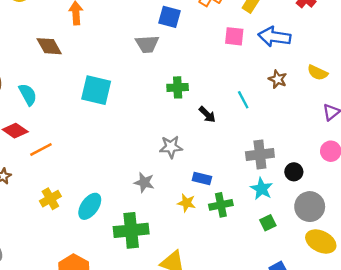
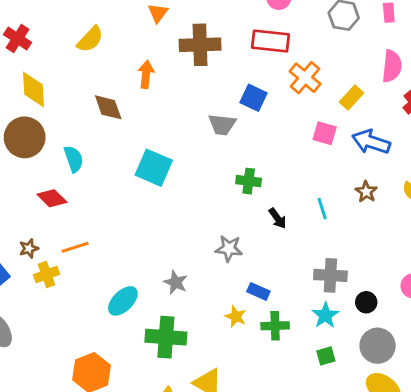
orange line: (41, 149) -> (75, 247), moved
gray star: (144, 182) -> (176, 282), moved
yellow cross: (50, 199) -> (46, 274), moved

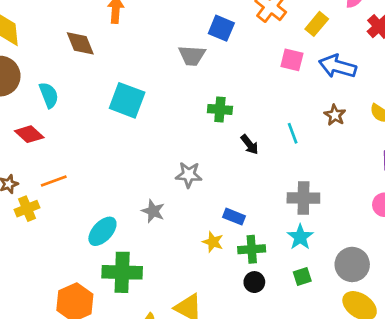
gray star: (229, 249) -> (189, 175), moved
black circle: (366, 302) -> (254, 282), moved
green cross: (166, 337) -> (122, 272), moved

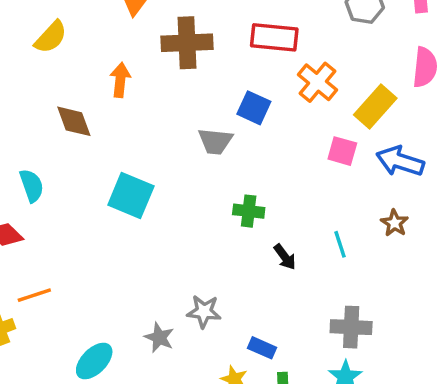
yellow rectangle: (317, 24) -> (375, 106), size x1.4
gray star: (189, 175) -> (204, 312), moved

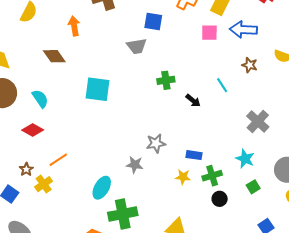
gray cross: (351, 327) -> (258, 121), moved, turned -35

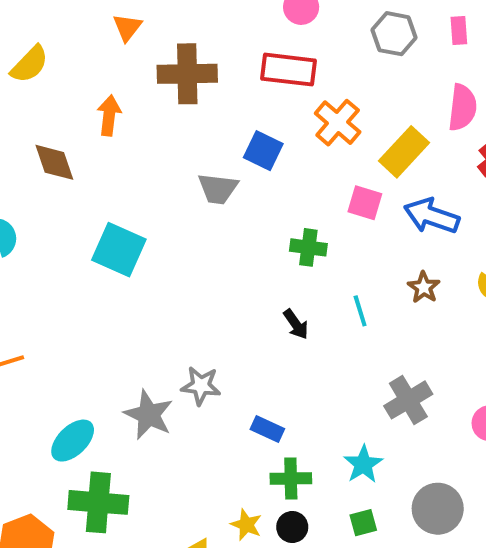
green cross: (166, 80) -> (308, 247), moved
gray star: (135, 165) -> (149, 415), size x1.4
yellow star: (183, 177) -> (246, 525), moved

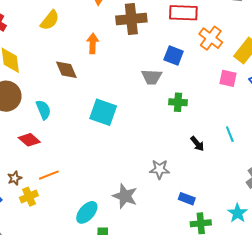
green cross: (308, 247) -> (178, 102), moved
gray star: (201, 386) -> (160, 169), moved

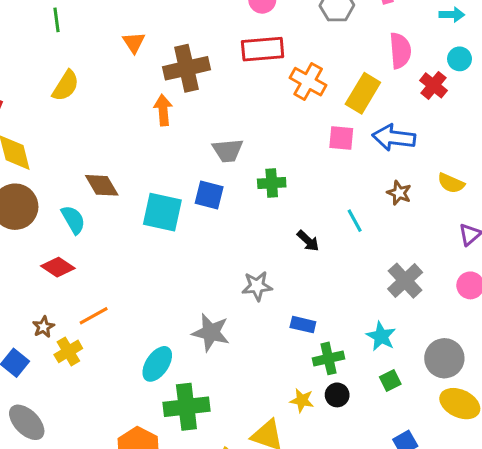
orange arrow: (93, 43) -> (163, 110), moved
blue square: (174, 56) -> (209, 195), moved
brown diamond: (66, 70) -> (102, 185), moved

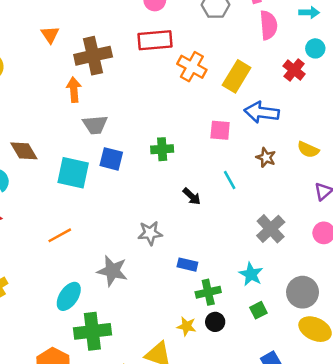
pink semicircle: (400, 51) -> (268, 25), moved
pink square: (341, 138) -> (220, 130), moved
gray trapezoid: (228, 150) -> (95, 125), moved
orange line: (94, 316) -> (60, 235), moved

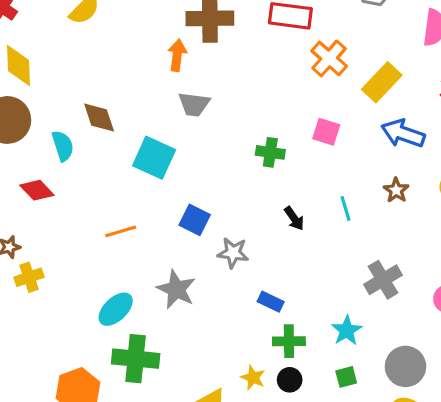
pink square: (220, 130) -> (326, 132), moved
blue square: (111, 159) -> (195, 220), moved

